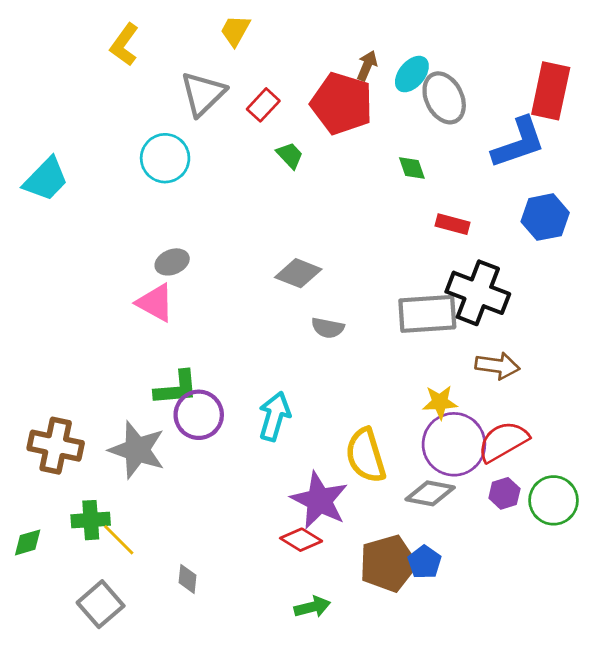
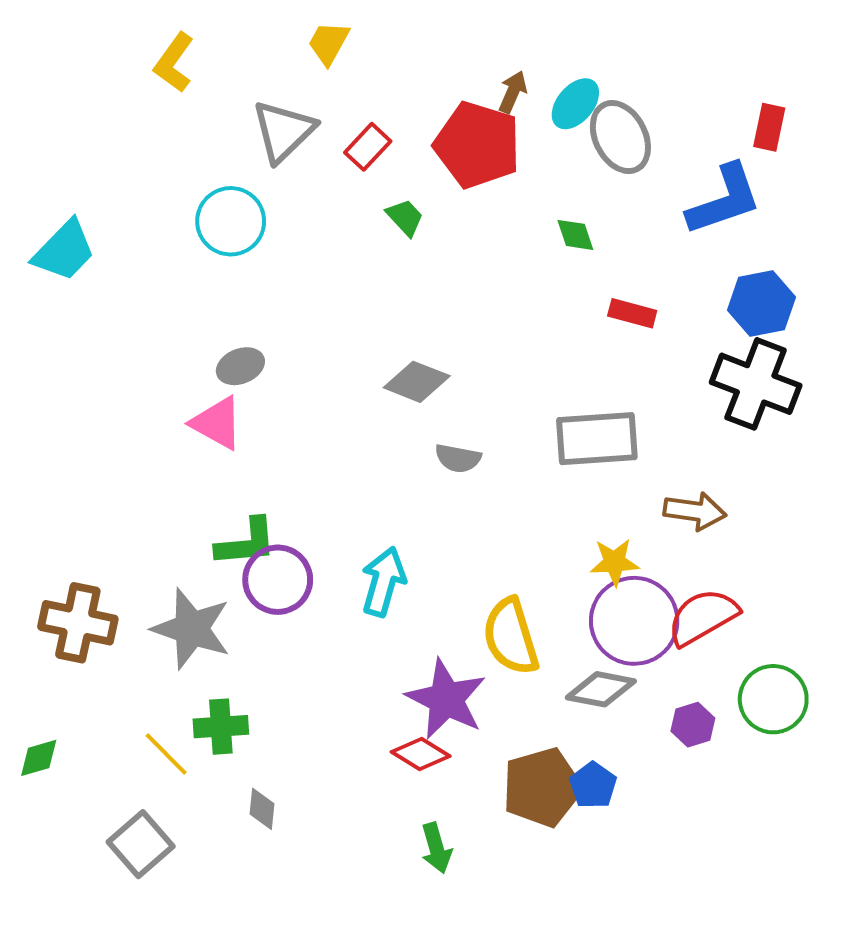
red rectangle: (551, 91) -> (769, 127), size x0.6
black cross: (478, 293) -> (756, 384), moved
purple hexagon: (504, 493) -> (693, 725), moved
green cross: (91, 520) -> (221, 727), moved
green arrow: (312, 607) -> (436, 848), turned 88

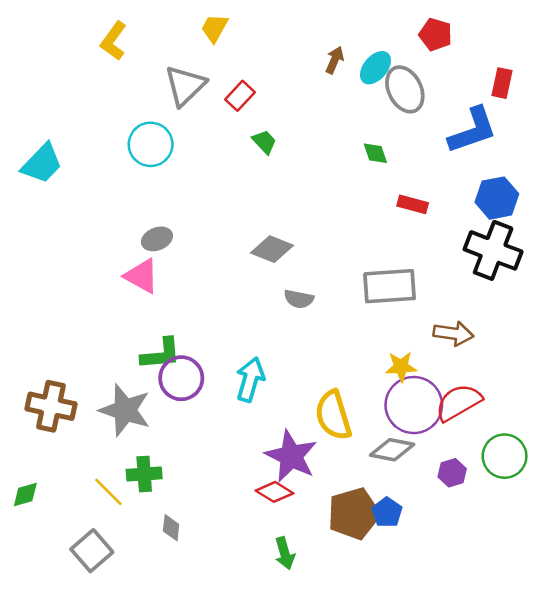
red pentagon: (477, 145) -> (436, 34), moved, size x0.6

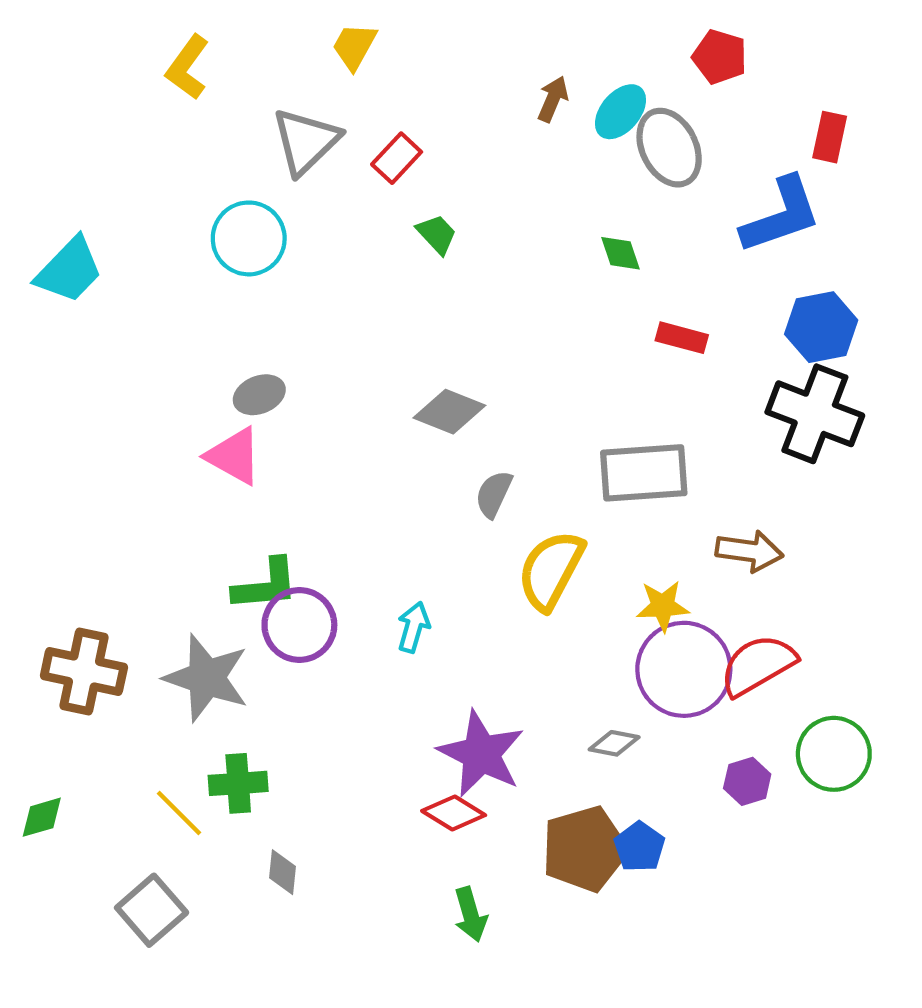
gray semicircle: (299, 299) -> (494, 494), turned 104
cyan arrow: (250, 379) -> (413, 627), size x0.7
yellow semicircle: (333, 415) -> (551, 570), moved, turned 45
gray diamond: (392, 450) -> (614, 743), moved, size x0.7

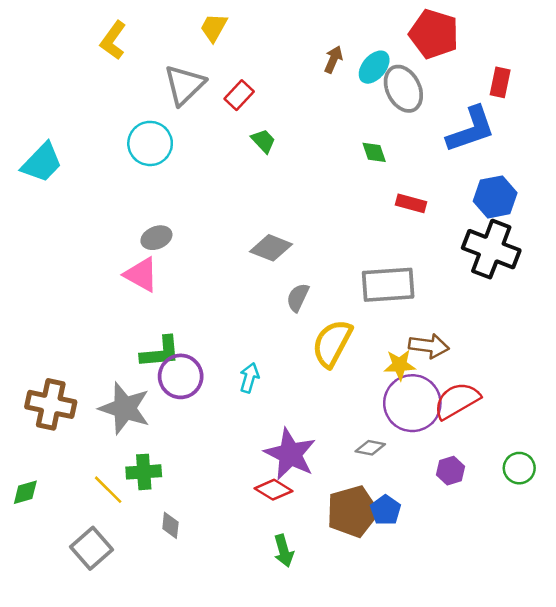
red pentagon: (720, 57) -> (434, 34), size x1.5
brown arrow: (749, 551) -> (429, 346), moved
green circle: (834, 754) -> (519, 468), moved, size x0.7

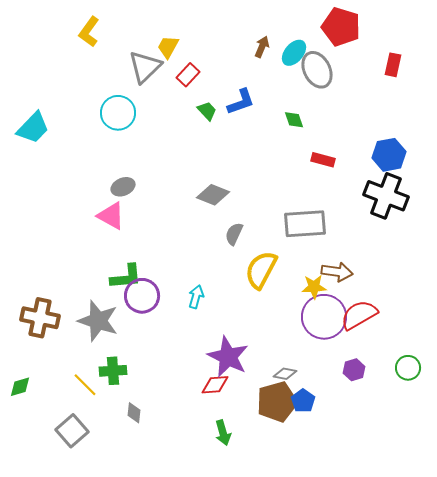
yellow trapezoid: (214, 28) -> (168, 47), moved
blue L-shape: (471, 129) -> (241, 102), moved, size x0.7
gray diamond: (370, 448) -> (285, 374), moved
red diamond: (274, 490) -> (215, 385), turned -36

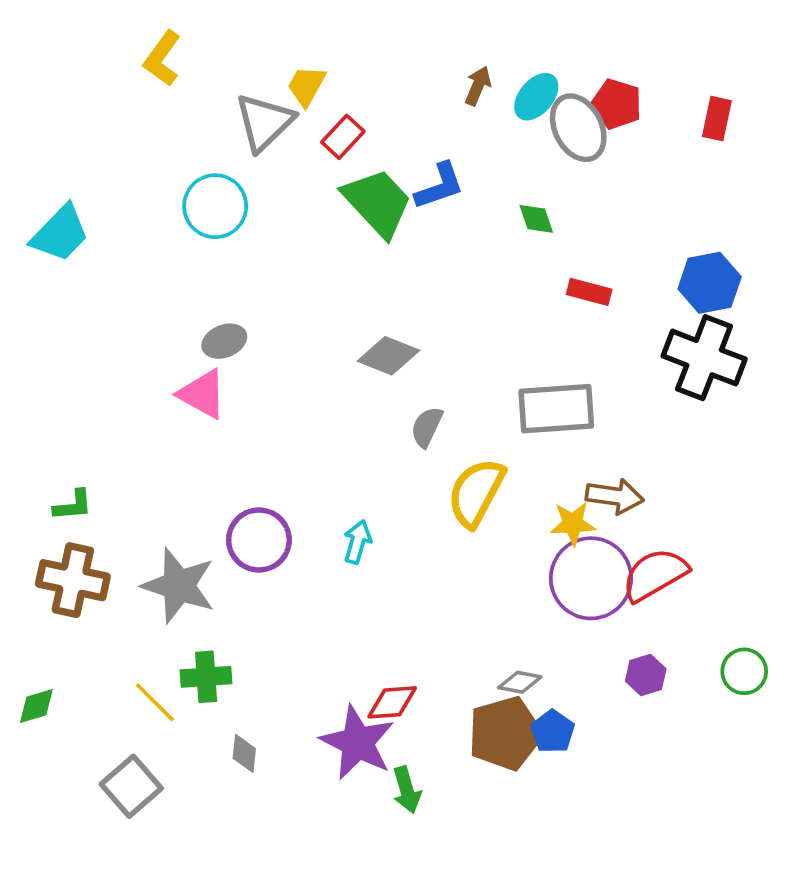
red pentagon: (341, 27) -> (617, 104), moved, size x0.7
green trapezoid: (207, 111) -> (378, 203), size x2.0
green L-shape: (126, 277) -> (73, 505), moved, size x0.7
purple star: (228, 357) -> (357, 742), moved

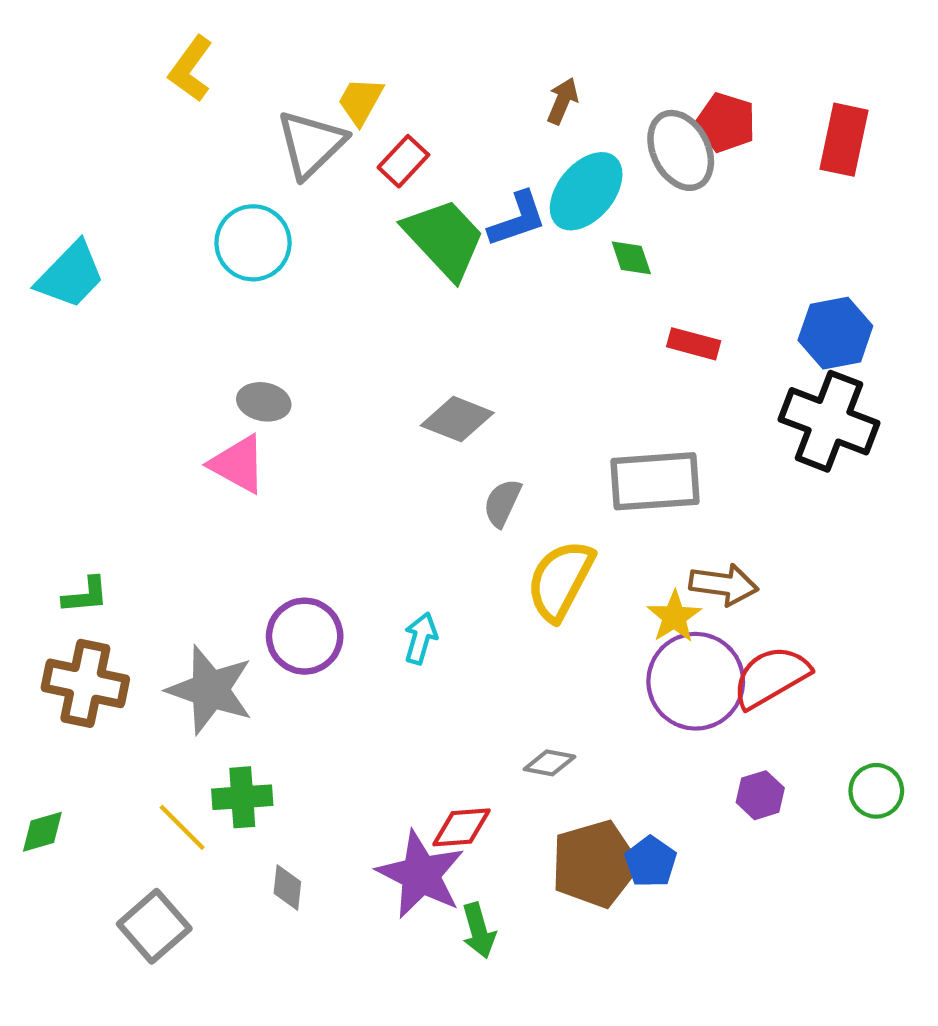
cyan ellipse: (536, 97) -> (586, 191), moved, size x1.4
red rectangle: (717, 119) -> (844, 140), size x1.4
gray ellipse: (224, 341) -> (264, 402), turned 33
yellow star: (573, 524) -> (674, 617), turned -30
gray diamond: (520, 682) -> (550, 763), moved

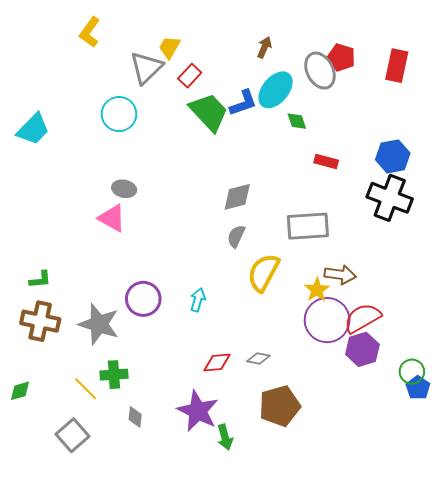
gray diamond: (457, 419) -> (237, 197), moved, turned -36
purple hexagon: (760, 795) -> (362, 349), moved, size x1.5
red diamond: (461, 827) -> (217, 362), moved
blue pentagon: (651, 862) -> (418, 388), moved

